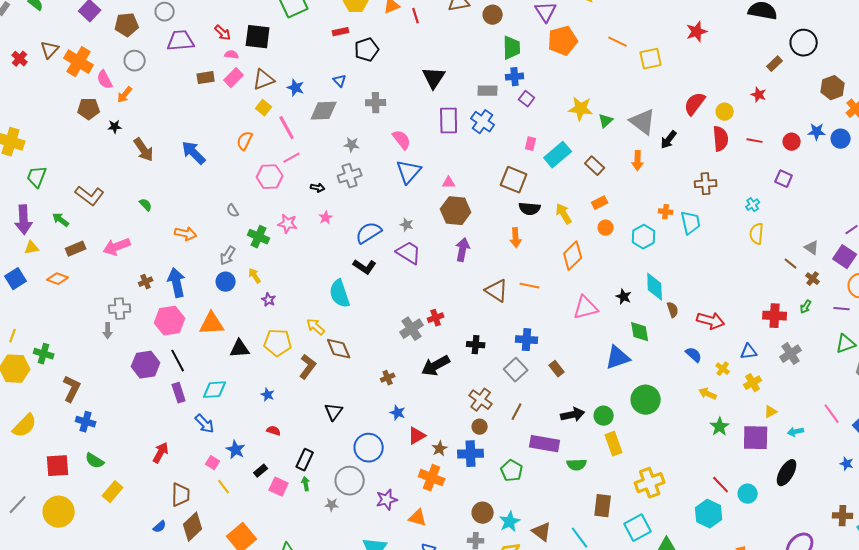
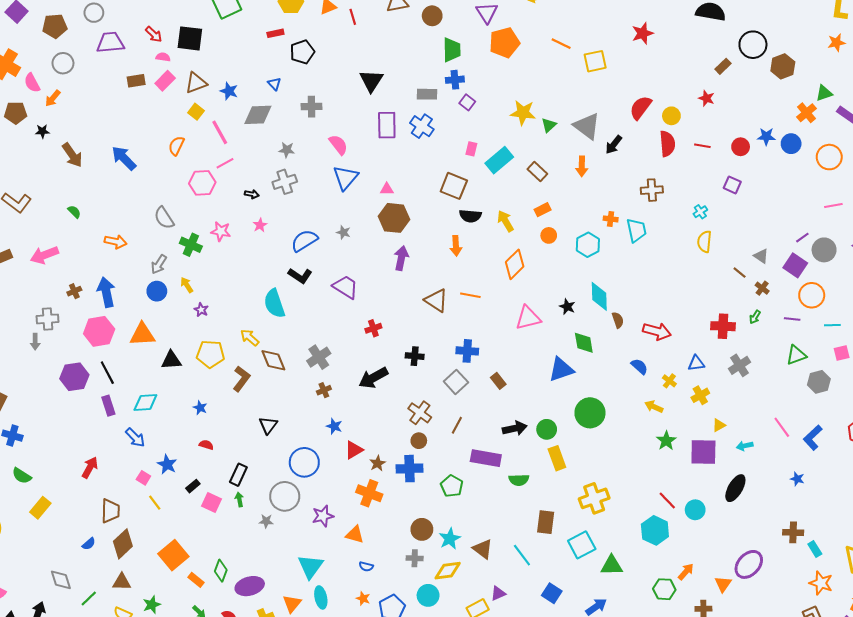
brown hexagon: (833, 88) -> (783, 66), moved
gray semicircle: (233, 211) -> (164, 218), size x1.6
purple trapezoid: (409, 253) -> (346, 287), moved
gray cross: (412, 329) -> (319, 357), moved

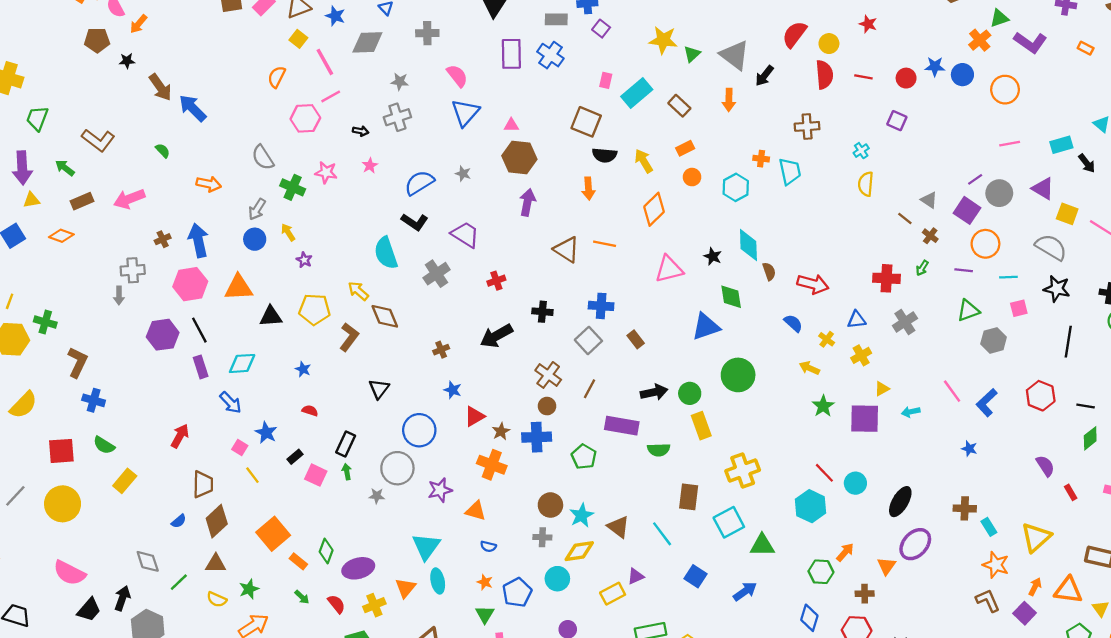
blue arrow: (124, 158) -> (193, 108), moved
gray cross: (319, 357) -> (437, 274), moved
black ellipse: (735, 488) -> (900, 502), moved

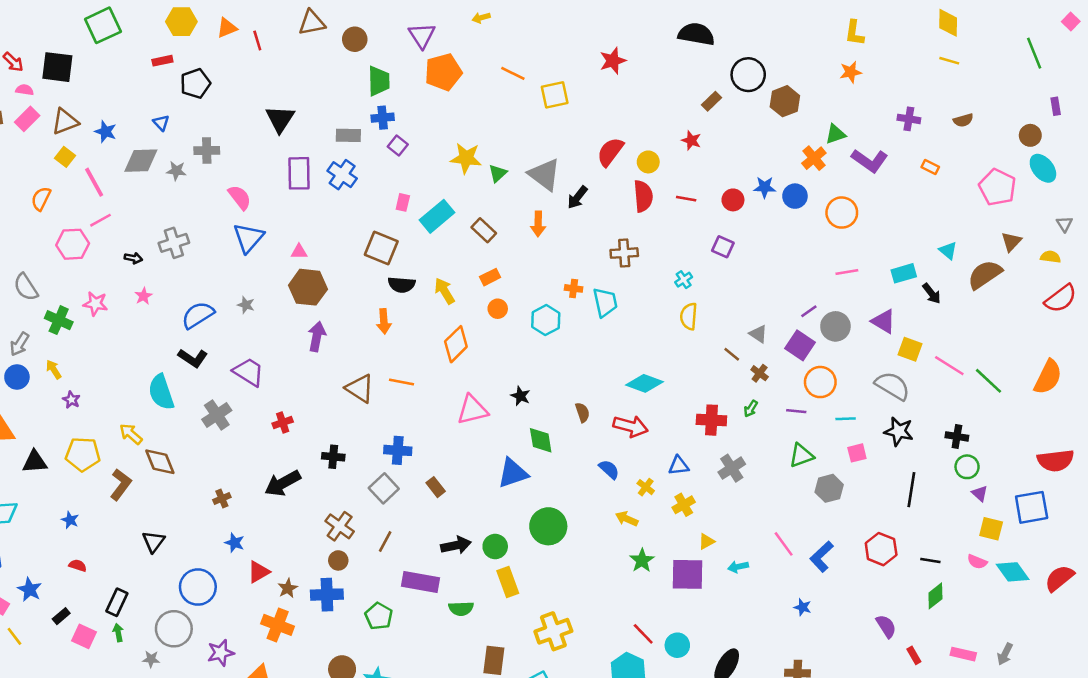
gray star: (400, 82) -> (176, 171), moved
cyan diamond: (748, 245) -> (644, 383), moved, turned -68

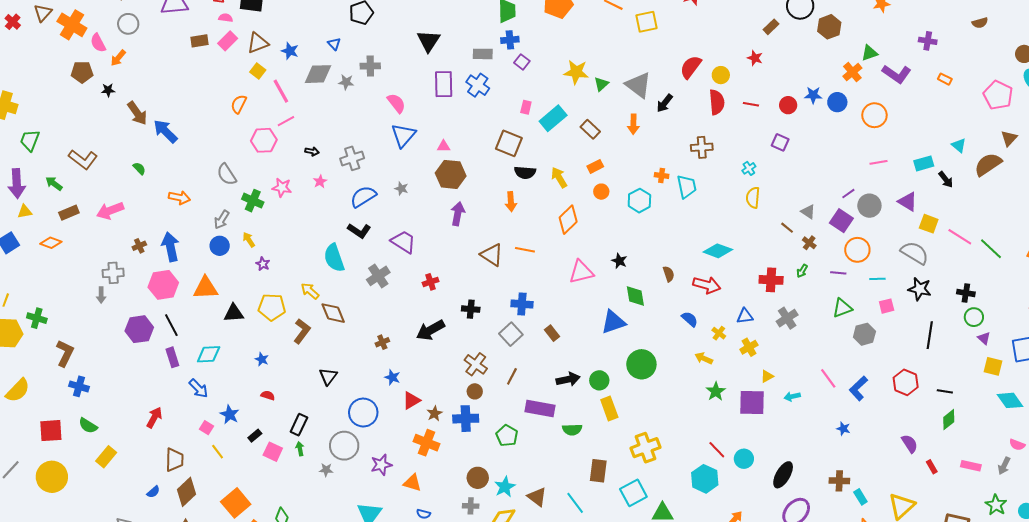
brown semicircle: (963, 120) -> (980, 23), moved
gray cross: (174, 243) -> (352, 158), moved
pink semicircle: (977, 562) -> (1017, 445), moved

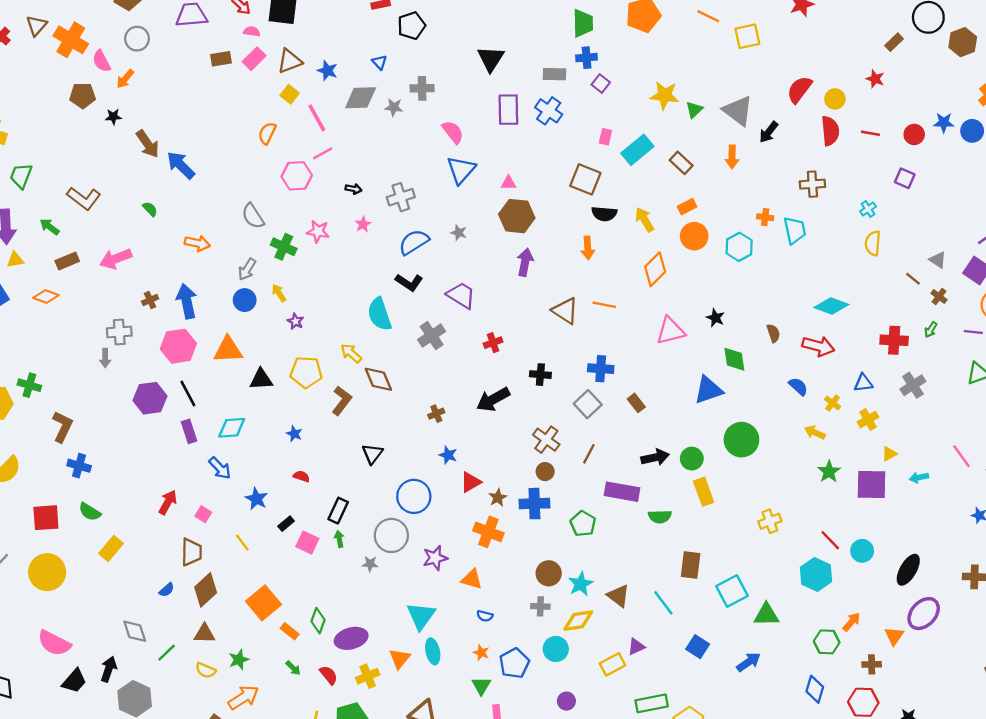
orange circle: (601, 192) -> (694, 236), size x1.5
pink square: (207, 428) -> (203, 514), moved
yellow cross: (645, 448) -> (770, 521), moved, size x0.7

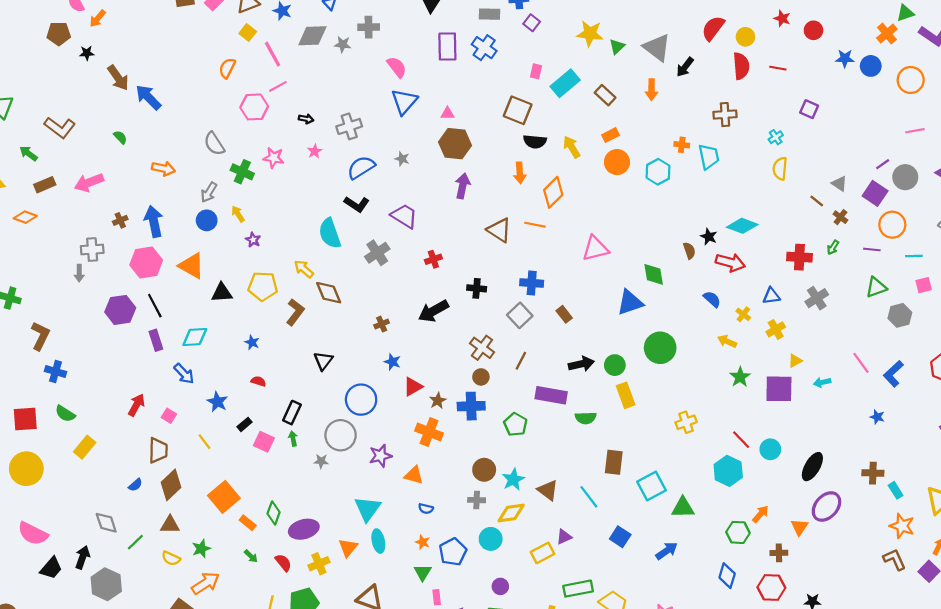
red circle: (914, 134) -> (813, 30), moved
orange diamond: (655, 269) -> (553, 192), moved
black star: (715, 318) -> (709, 237), moved
orange triangle: (228, 350) -> (192, 266), turned 32

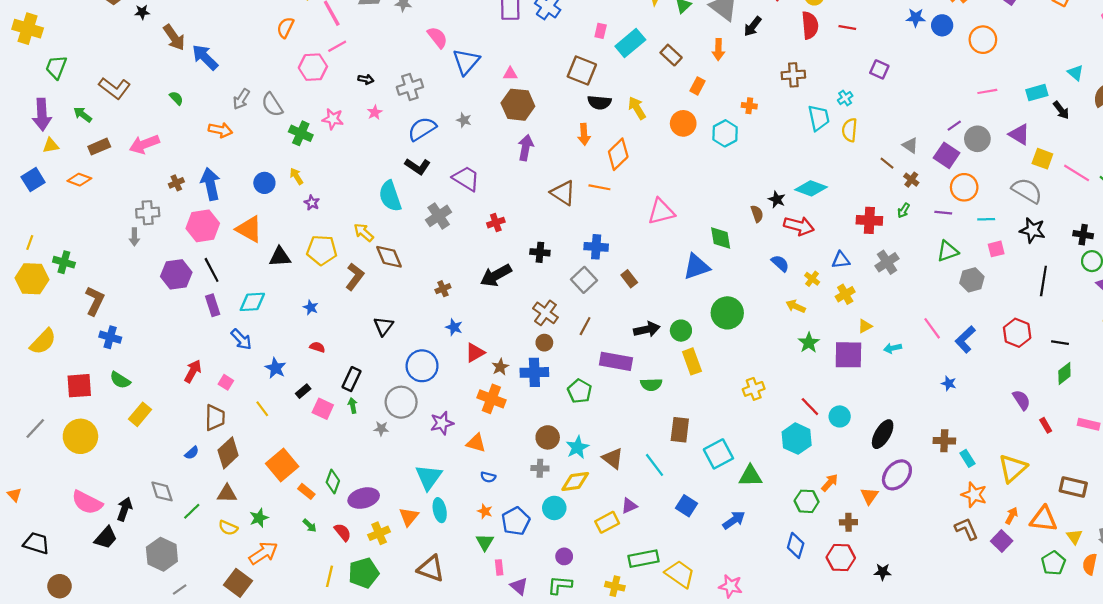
pink semicircle: (397, 67) -> (437, 37), moved
orange rectangle: (610, 135) -> (698, 86), moved, turned -35
cyan trapezoid: (709, 157) -> (819, 118), moved
gray arrow: (209, 192) -> (241, 99), moved
black arrow: (82, 557) -> (125, 509), moved

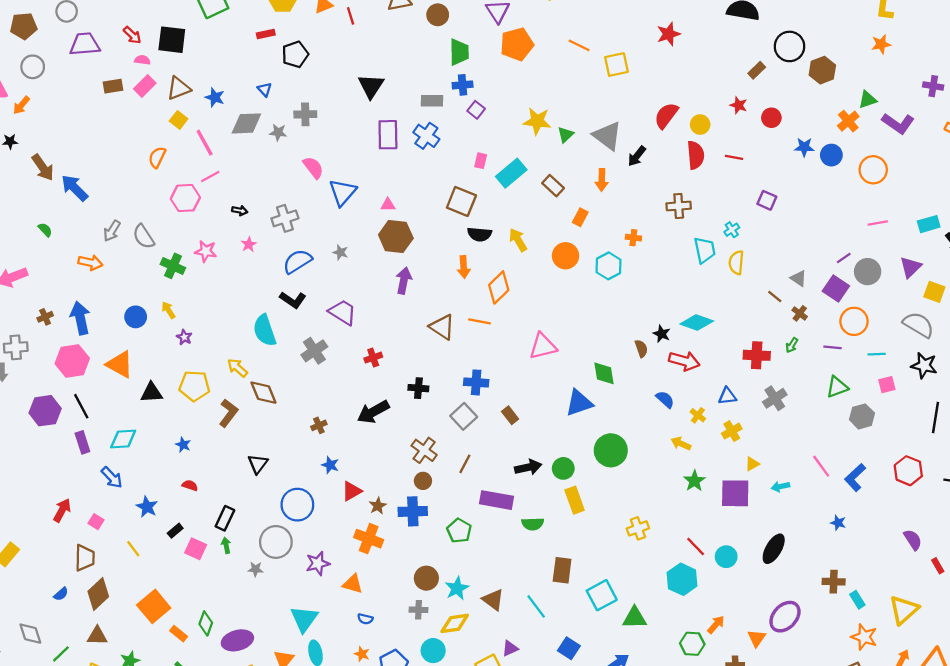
purple triangle: (1019, 134) -> (911, 267), turned 45
black ellipse: (883, 434) -> (774, 549), moved

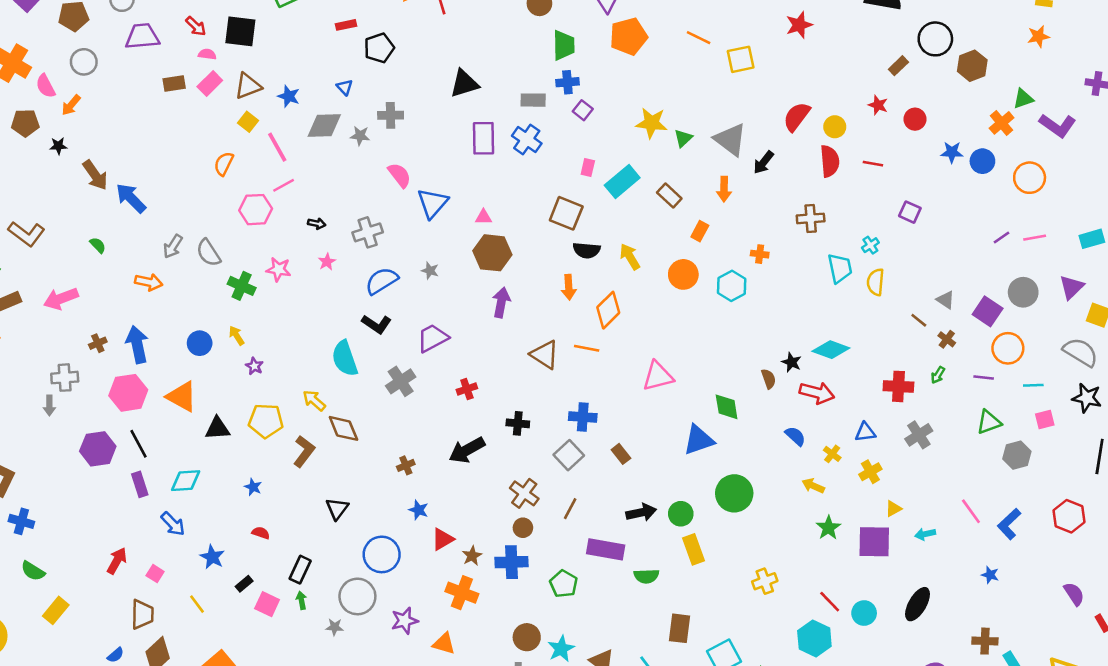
black triangle: (371, 86) -> (464, 83), turned 40
purple line: (844, 258) -> (1002, 238), moved
purple trapezoid: (343, 312) -> (433, 338), turned -60

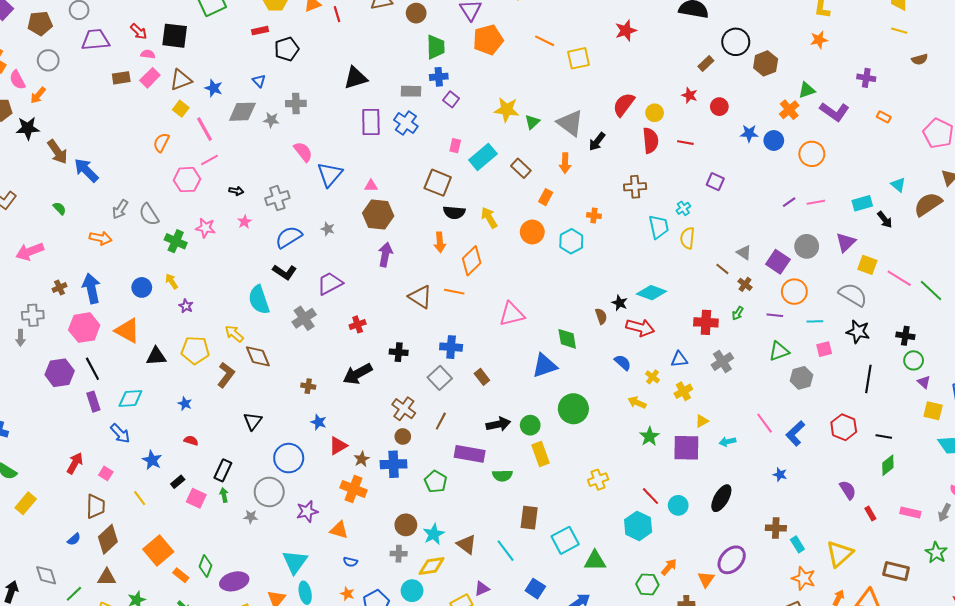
black star: (58, 146) -> (28, 128), size x1.6
brown cross: (406, 465) -> (308, 386), turned 32

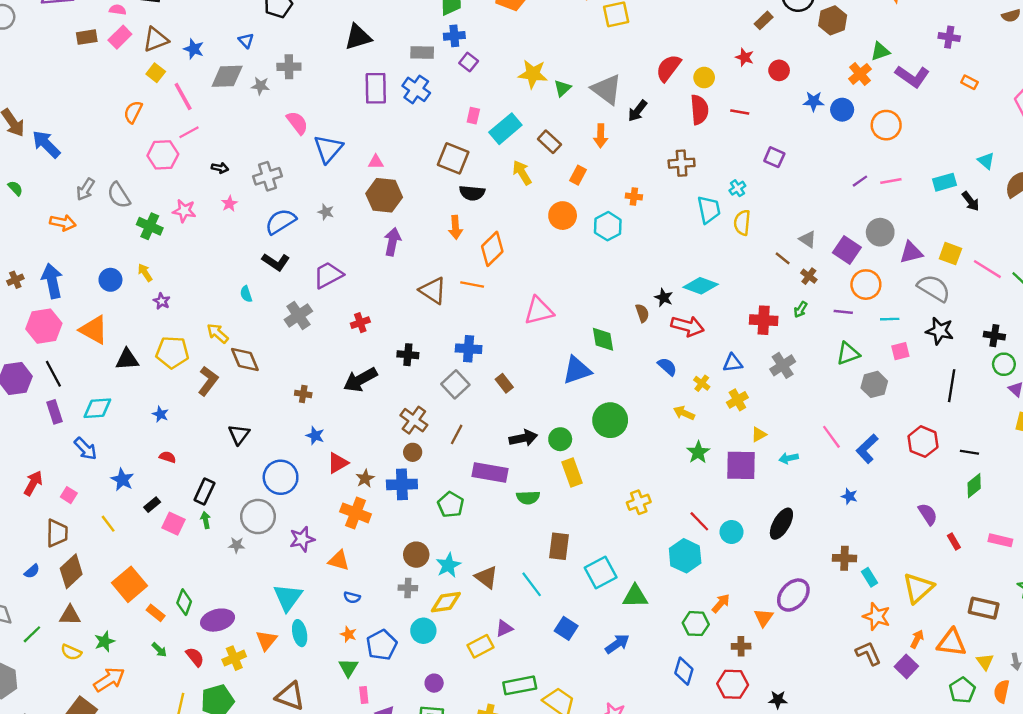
yellow arrow: (489, 218) -> (522, 173), moved
purple triangle: (846, 242) -> (911, 252), moved, turned 30
cyan semicircle: (259, 300) -> (246, 294), size x0.5

